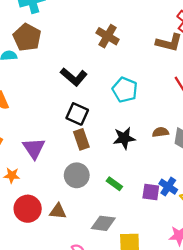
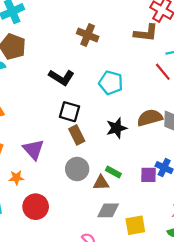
brown semicircle: (160, 132) -> (150, 118), size x1.6
brown triangle: (58, 211) -> (101, 183), moved

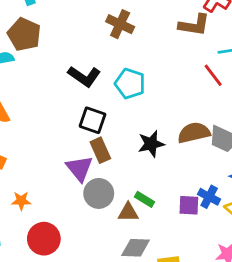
cyan pentagon: (111, 83) -> (130, 84), moved
purple triangle: (34, 149) -> (79, 168), moved

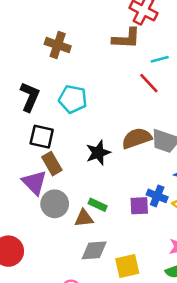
black L-shape: (84, 76) -> (30, 97), turned -96

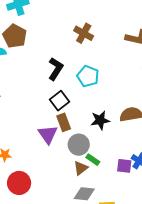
black square: (42, 137) -> (59, 101), turned 30
gray circle: (55, 204) -> (79, 145), moved
brown triangle: (84, 218) -> (81, 168), turned -42

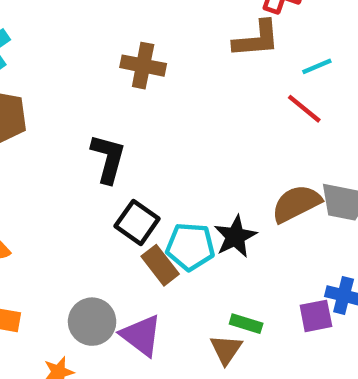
cyan pentagon: (88, 76) -> (190, 247), moved
purple triangle: (48, 134) -> (141, 335), moved
gray circle: (79, 145) -> (92, 322), moved

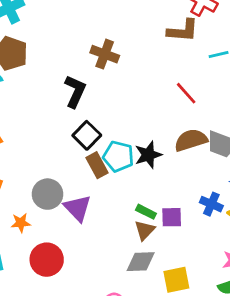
brown cross: (143, 66) -> (105, 54), moved
red line: (304, 109) -> (186, 93), moved
purple square: (316, 316) -> (172, 217), moved
brown triangle: (226, 349) -> (145, 230), moved

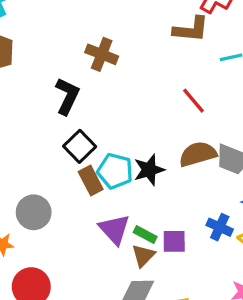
purple triangle: (78, 208) -> (114, 229), moved

